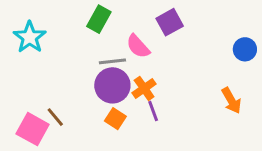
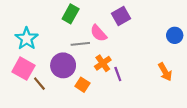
cyan star: (30, 37) -> (27, 39), moved
purple circle: (112, 85) -> (63, 65), moved
purple line: (153, 111) -> (118, 74), moved
pink square: (33, 129) -> (23, 69), moved

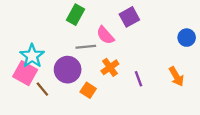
cyan star: (27, 39) -> (32, 56), moved
purple line: (118, 74) -> (139, 79), moved

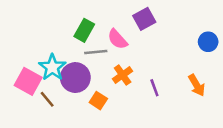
green rectangle: (76, 15) -> (84, 30), moved
cyan star: (32, 56) -> (52, 67), moved

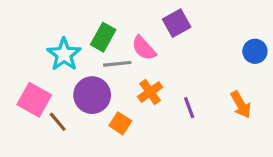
cyan star: (52, 67) -> (64, 54), moved

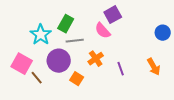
pink semicircle: (144, 48) -> (103, 31), moved

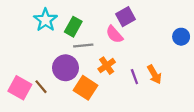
cyan star: (41, 35) -> (45, 20), moved
pink square: (22, 64) -> (20, 88), moved
orange arrow: (154, 67) -> (154, 74), moved
orange square: (77, 79) -> (86, 88), size x1.5

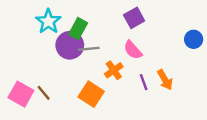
pink semicircle: (114, 34) -> (133, 50), moved
purple circle: (65, 68) -> (70, 45), moved

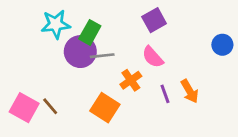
cyan star: (48, 21) -> (56, 24), turned 30

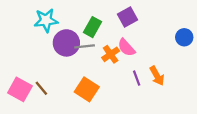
green rectangle: (90, 32) -> (92, 27), moved
orange cross: (131, 80) -> (111, 54), moved

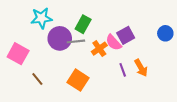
purple square: (128, 17) -> (126, 35), moved
pink square: (20, 89) -> (18, 54), moved

